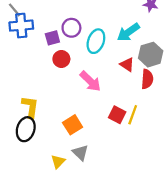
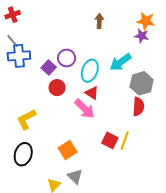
purple square: (52, 38) -> (49, 68), turned -32
red triangle: (127, 65) -> (92, 93), moved
yellow L-shape: (30, 107) -> (26, 119), moved, turned -125

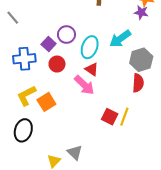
blue cross: (19, 56) -> (24, 59), moved
orange square: (68, 150) -> (46, 102), moved

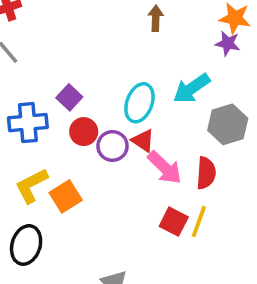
purple circle: (66, 35) -> (112, 146), moved
red semicircle: (138, 83) -> (206, 173), moved
pink arrow: (84, 85) -> (165, 168), moved

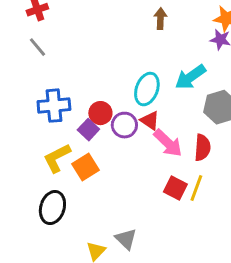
purple square: (69, 97) -> (88, 130), moved

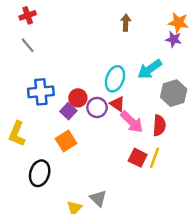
yellow L-shape: (57, 158) -> (17, 134), moved, turned -40

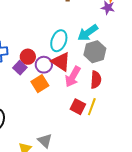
gray hexagon: (174, 93) -> (95, 52), moved
red triangle: (117, 104) -> (61, 62), size x1.5
pink arrow: (132, 122) -> (73, 77), turned 75
orange square: (66, 141) -> (40, 84), moved

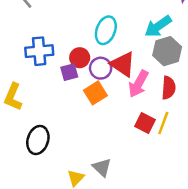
cyan ellipse: (59, 41) -> (106, 30), moved
purple square: (20, 68) -> (69, 72), turned 32

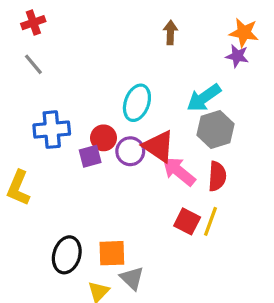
pink arrow: (138, 84) -> (179, 171), turned 100
orange square: (95, 93) -> (112, 253), moved, turned 30
black ellipse: (38, 140) -> (67, 255), moved

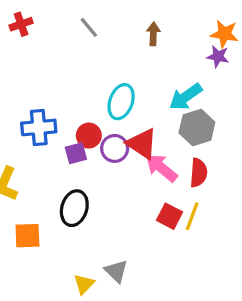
gray line: (33, 64) -> (89, 27), moved
orange square: (112, 253) -> (27, 236), moved
black ellipse: (67, 255) -> (74, 208), moved

